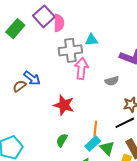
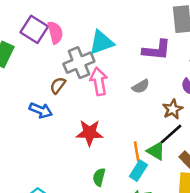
cyan triangle: (92, 40) -> (102, 42), size x1.5
brown semicircle: (19, 86) -> (58, 85), moved
green triangle: (107, 148) -> (156, 151), moved

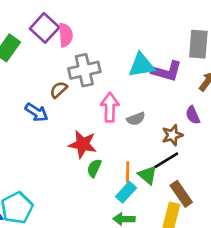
cyan triangle: (102, 42) -> (141, 65), moved
pink arrow: (99, 81) -> (110, 107), moved
gray semicircle: (141, 86) -> (136, 119), moved
green semicircle: (99, 177) -> (94, 168), moved

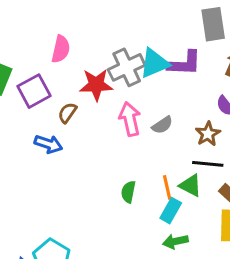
purple square: (45, 28) -> (34, 91), moved, turned 32
pink semicircle: (66, 35) -> (61, 49), turned 30
gray cross: (84, 70) -> (127, 67), moved
red star: (83, 144) -> (96, 85), moved
black line: (166, 160) -> (208, 164), turned 50

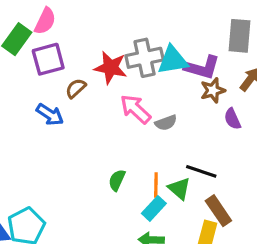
pink semicircle: (61, 49) -> (45, 21), moved
pink arrow: (130, 119) -> (135, 109), turned -48
brown star: (208, 134) -> (213, 90), moved

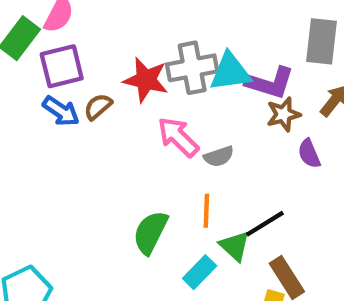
blue arrow: (50, 115) -> (61, 111), moved
black line: (201, 171) -> (265, 224), turned -52
green semicircle: (117, 180) -> (150, 232), size x1.5
orange line: (156, 185) -> (206, 211), moved

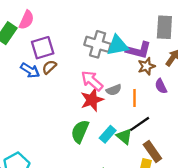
purple square: (62, 66) -> (43, 48), moved
gray cross: (192, 68) -> (98, 44), turned 30
red star: (146, 80) -> (92, 100), moved, turned -30
orange line: (206, 211) -> (134, 98), moved
cyan rectangle: (200, 272) -> (108, 134), moved

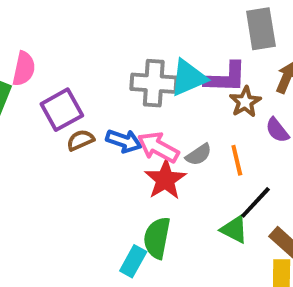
brown semicircle: (49, 67) -> (80, 140), turned 32
blue arrow: (30, 70) -> (124, 141), moved
cyan rectangle: (108, 134) -> (133, 261), moved

